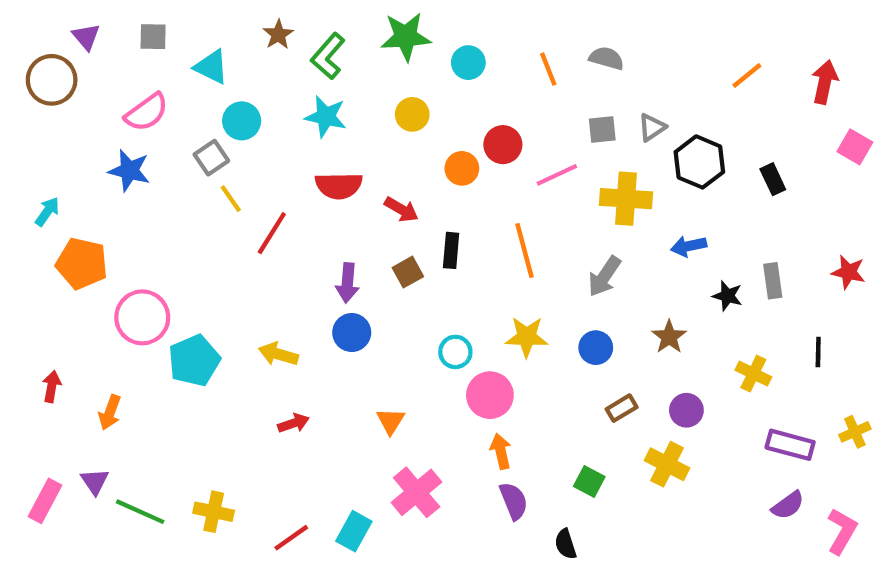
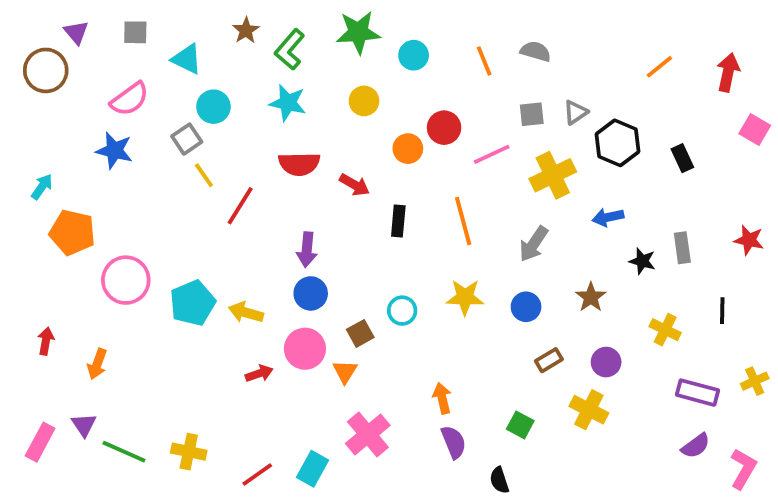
yellow cross: (626, 199) -> (553, 175), turned -30
brown square: (408, 272) -> (360, 333), moved
cyan pentagon: (194, 361) -> (192, 303), moved
pink circle: (490, 395) -> (305, 349), moved

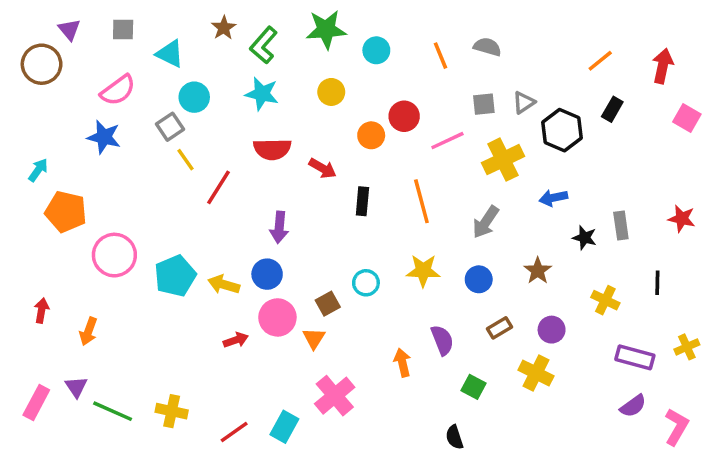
black rectangle: (682, 158) -> (612, 109), moved, turned 55
blue circle: (311, 293) -> (267, 274), moved
purple semicircle: (454, 442) -> (442, 340), moved

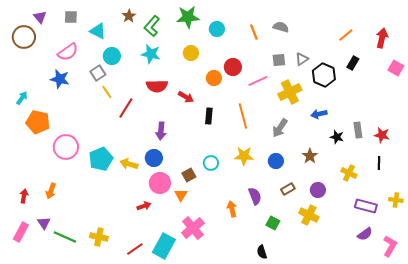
red star: (682, 219) -> (382, 135), moved
red arrow: (42, 311) -> (24, 196), moved
red arrow: (236, 340) -> (144, 206), moved
yellow cross: (687, 347) -> (396, 200), turned 32
cyan rectangle: (284, 427) -> (164, 246), size x1.4

